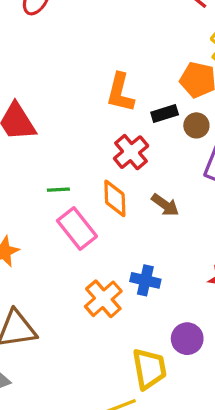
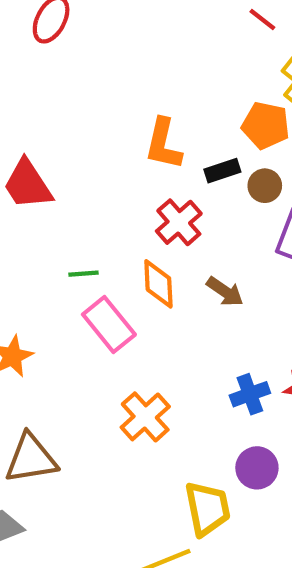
blue cross: (145, 280) -> (250, 394), moved, turned -32

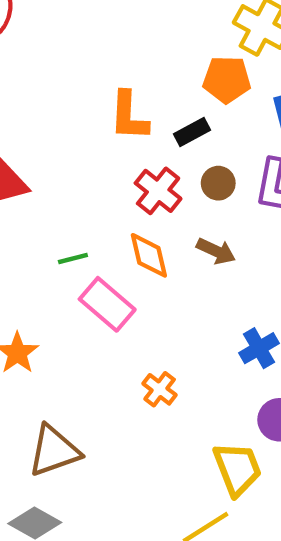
brown circle: (265, 186) -> (218, 183), moved
orange cross: (145, 417) -> (160, 389), size x0.7

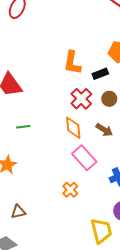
green line: (73, 259) -> (23, 127), moved
pink rectangle: (107, 304) -> (84, 158), moved
brown triangle: (54, 451) -> (18, 212), size x0.6

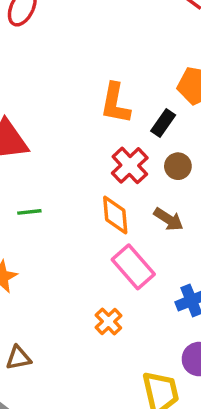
black rectangle: (100, 74) -> (163, 123), turned -35

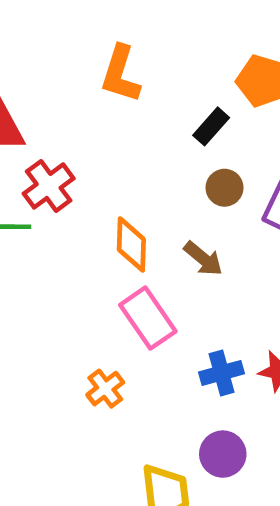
orange L-shape: (115, 103) -> (120, 74), moved
red cross: (130, 165) -> (49, 186), moved

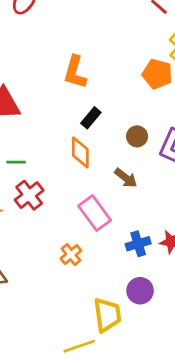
black rectangle: (211, 126) -> (91, 118), moved
red cross: (49, 186) -> (29, 195), moved
orange diamond: (131, 244) -> (80, 152), moved

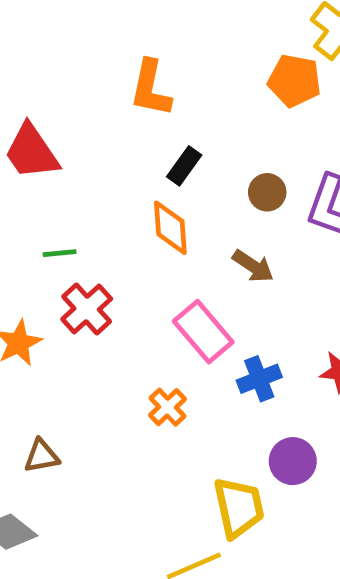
blue cross: (138, 244) -> (259, 379), moved

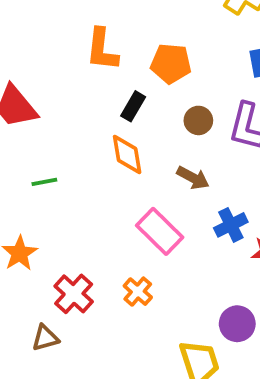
orange pentagon: (294, 81) -> (171, 63), moved
red cross: (87, 309) -> (74, 294), moved
blue cross: (259, 379) -> (231, 225), moved

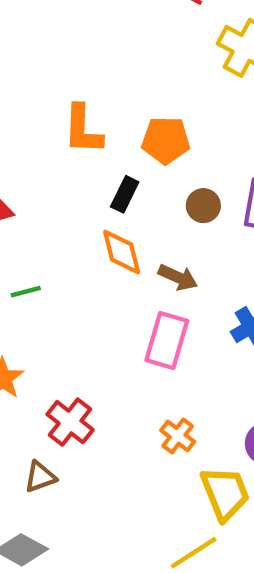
brown arrow: (193, 178) -> (178, 277), moved
pink rectangle: (160, 231) -> (167, 341), turned 66
orange cross: (138, 292) -> (178, 436), moved

